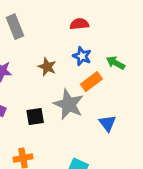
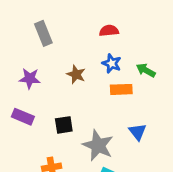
orange rectangle: (91, 82) -> (121, 89), turned 35
gray star: (69, 104) -> (98, 145), moved

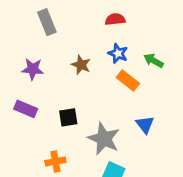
orange rectangle: (121, 89) -> (128, 80), turned 40

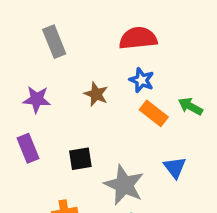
red semicircle: (115, 19) -> (138, 38), size x1.5
green arrow: (154, 61) -> (190, 106), moved
purple rectangle: (26, 109) -> (28, 148), turned 45

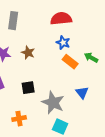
gray rectangle: (54, 42) -> (13, 21), turned 30
brown star: (96, 94) -> (28, 53), moved

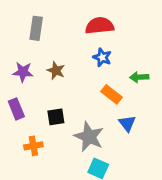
green arrow: (91, 58) -> (139, 77), turned -32
orange rectangle: (70, 62) -> (111, 94), moved
orange cross: (19, 119) -> (33, 146), moved

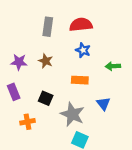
gray rectangle: (36, 28) -> (48, 27), moved
orange rectangle: (111, 94) -> (80, 80), moved, turned -35
black square: (56, 117) -> (46, 98), turned 32

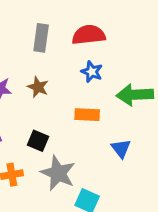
green arrow: (113, 66) -> (135, 95), size x1.6
gray star: (72, 114) -> (58, 173), moved

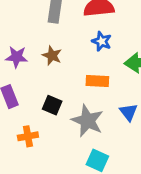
gray star: (58, 173) -> (87, 121), moved

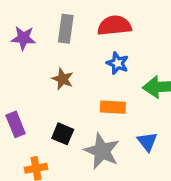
purple star: (17, 57) -> (23, 38), moved

